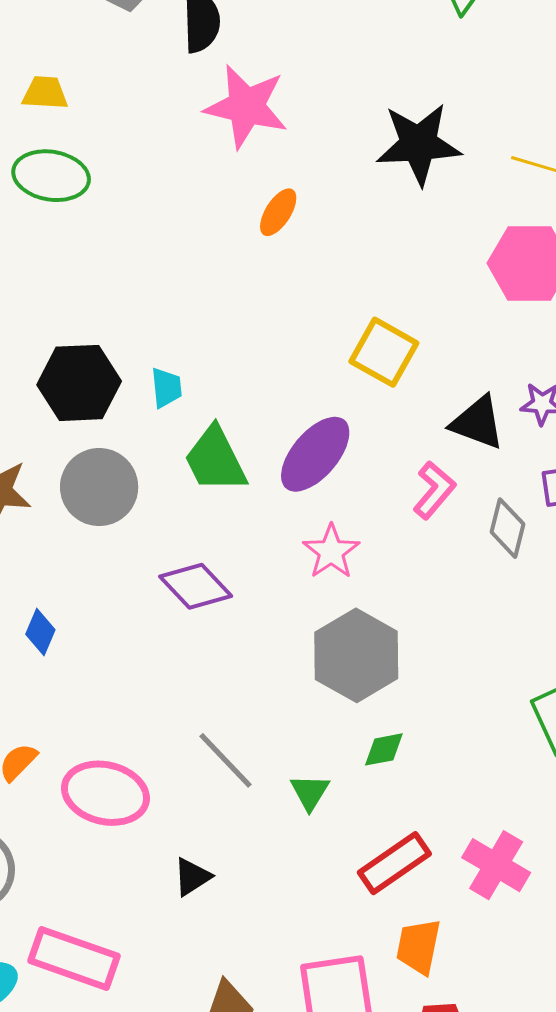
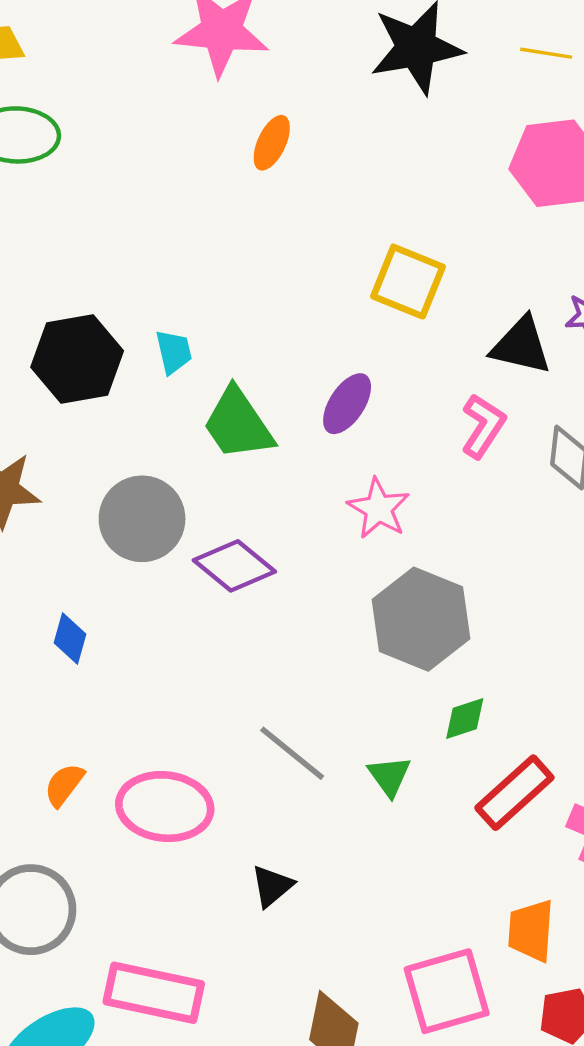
purple ellipse: (315, 454) -> (347, 404), size x0.7
gray circle: (99, 487) -> (142, 519), moved
red rectangle: (394, 863) -> (514, 793), moved

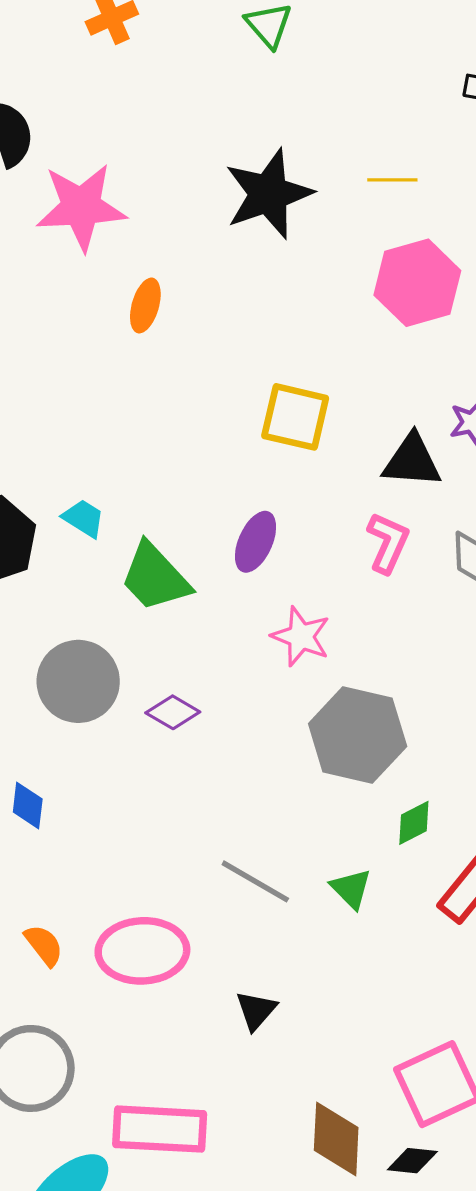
cyan trapezoid: (174, 352) -> (84, 518), turned -36
purple diamond: (234, 566) -> (173, 712), size x0.7
orange semicircle: (64, 785) -> (44, 945), turned 114

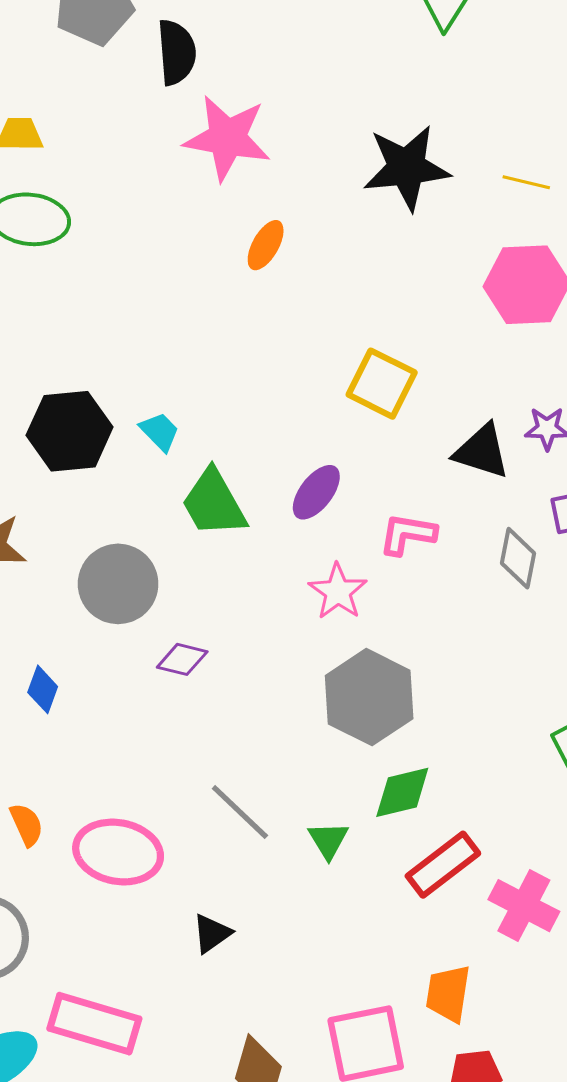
pink L-shape: (388, 543) -> (408, 534), moved, turned -118
purple diamond: (173, 712) -> (182, 659), moved, turned -30
green diamond: (414, 823) -> (402, 792), size x1.4

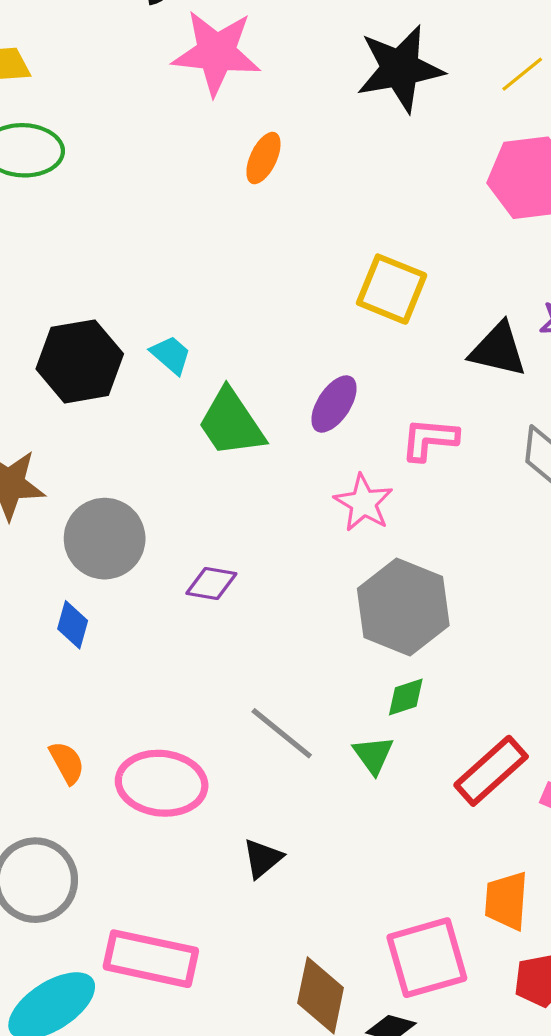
yellow line: (526, 182) -> (522, 74), turned -48
gray circle: (118, 584) -> (105, 539), moved
green diamond: (402, 792) -> (406, 697), moved, size x0.7

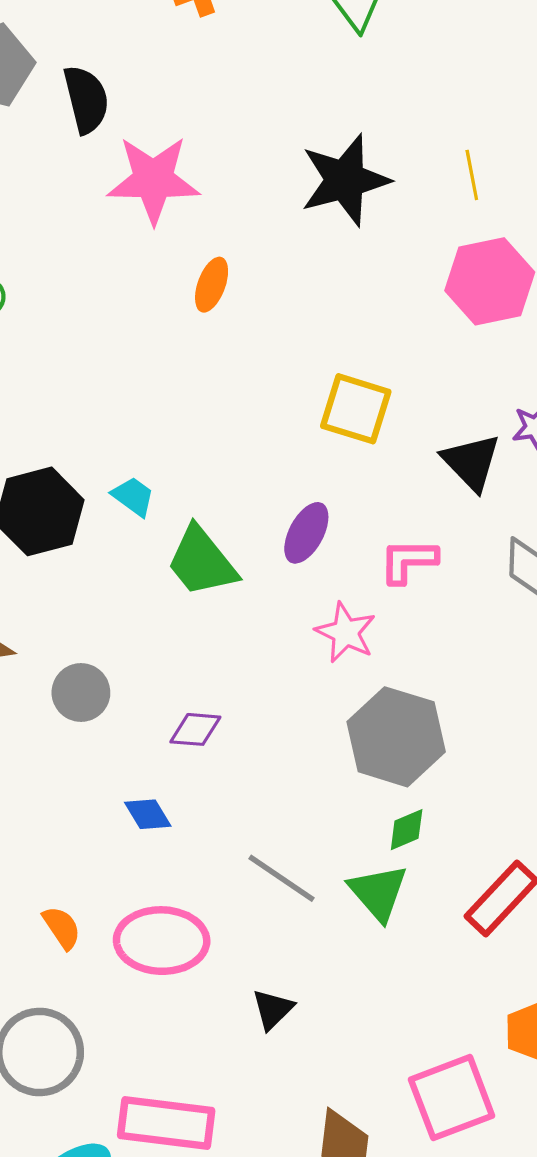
yellow line: (522, 74) -> (472, 175), turned -57
black triangle: (498, 350) -> (471, 462), turned 38
gray circle: (105, 539) -> (81, 692), size x0.7
blue diamond: (73, 625) -> (148, 814), moved, turned -42
green triangle: (373, 755) -> (378, 892), size x1.4

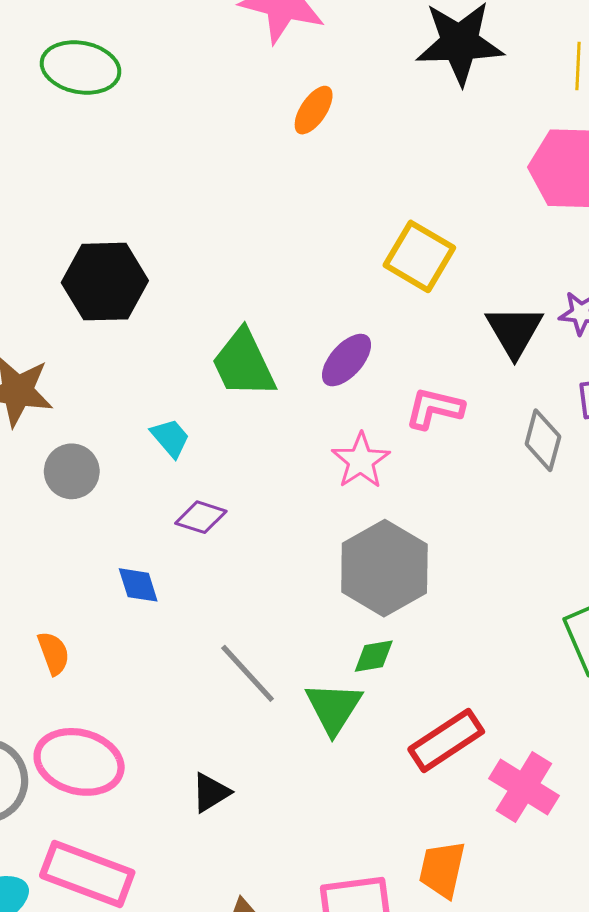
cyan trapezoid: (133, 497) -> (170, 438), moved
gray circle: (81, 692) -> (72, 471), moved
orange semicircle: (62, 928) -> (54, 653), moved
pink ellipse: (162, 941) -> (79, 762), moved

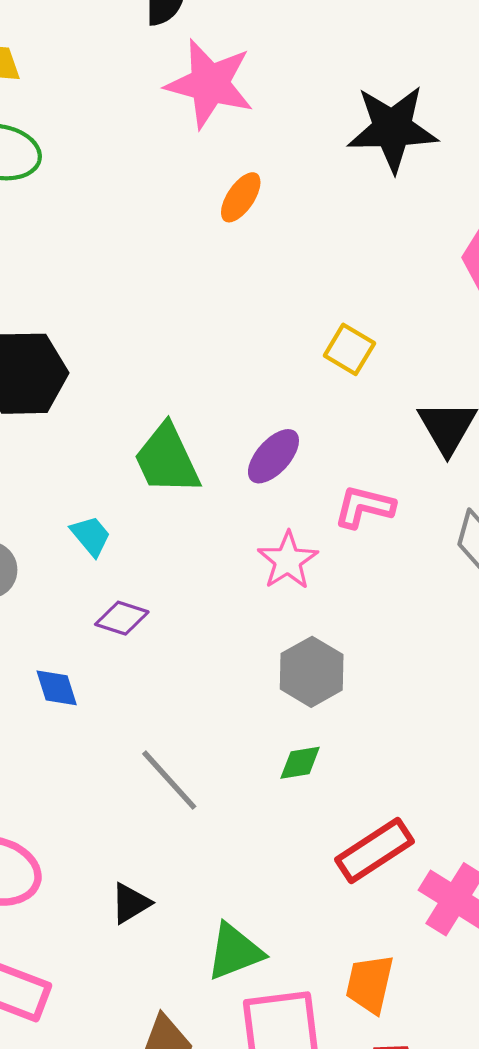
yellow square: (419, 256) -> (349, 349), size x0.7
gray hexagon: (384, 568) -> (312, 672), size x0.7
green triangle: (334, 708) -> (235, 952), moved, turned 36

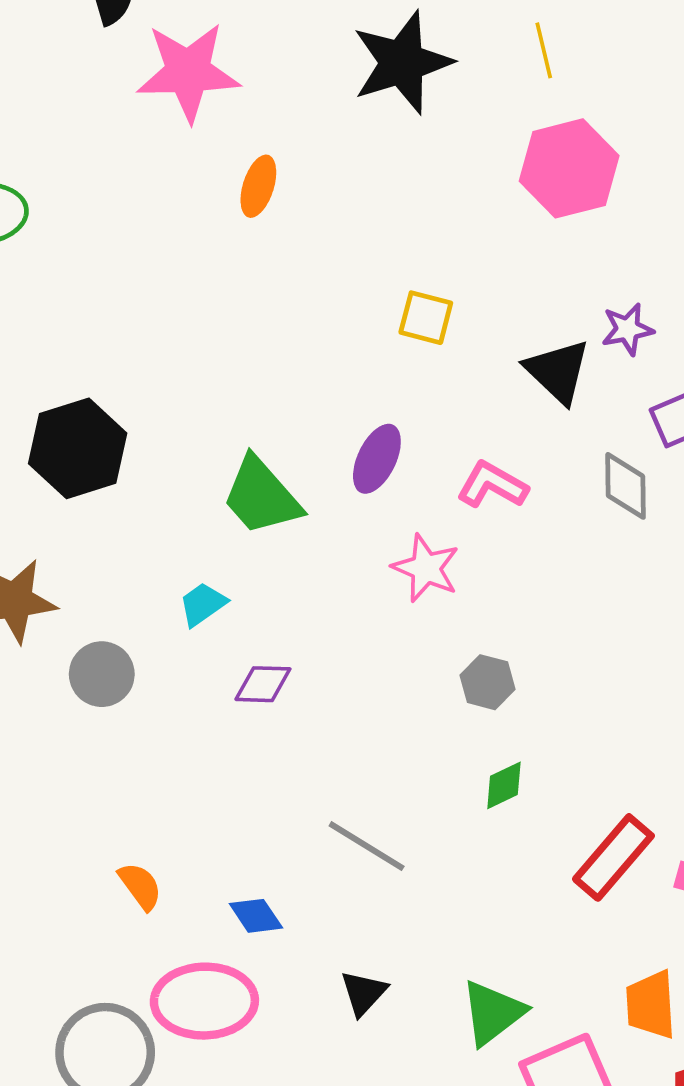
pink L-shape: (364, 507) -> (492, 485), turned 32
cyan trapezoid: (91, 536) -> (203, 604), turned -69
gray hexagon: (312, 672) -> (487, 682), size x0.7
blue diamond: (57, 688) -> (256, 916), moved

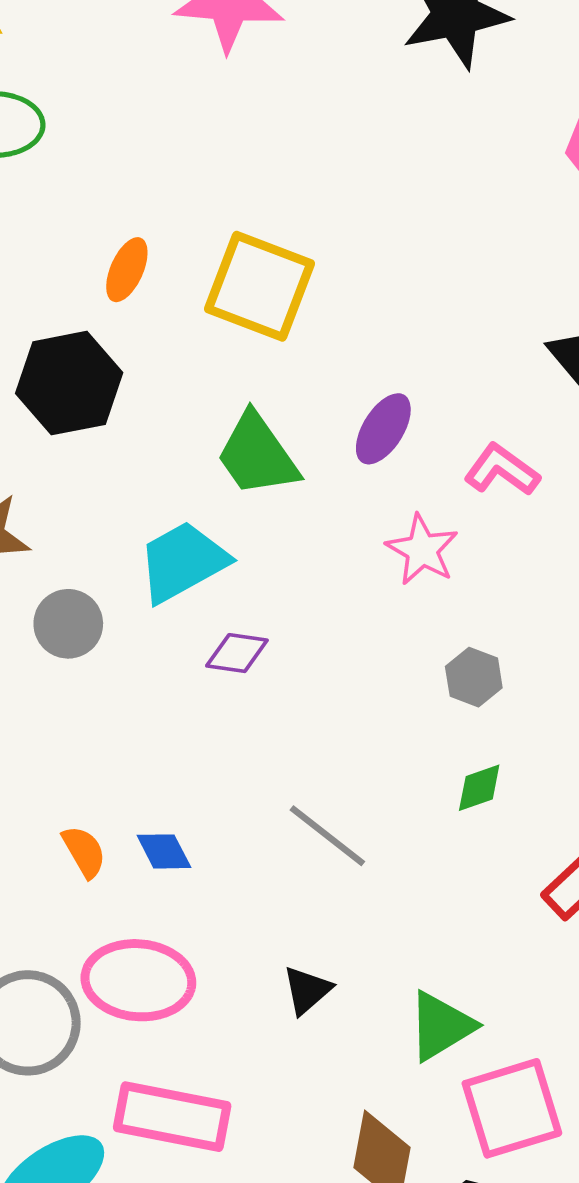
orange ellipse: (258, 186) -> (127, 270), moved
yellow square: (426, 318) -> (259, 286), moved, size x1.8
cyan trapezoid: (203, 604) -> (183, 562), size x1.8
blue diamond: (256, 916) -> (164, 851), moved

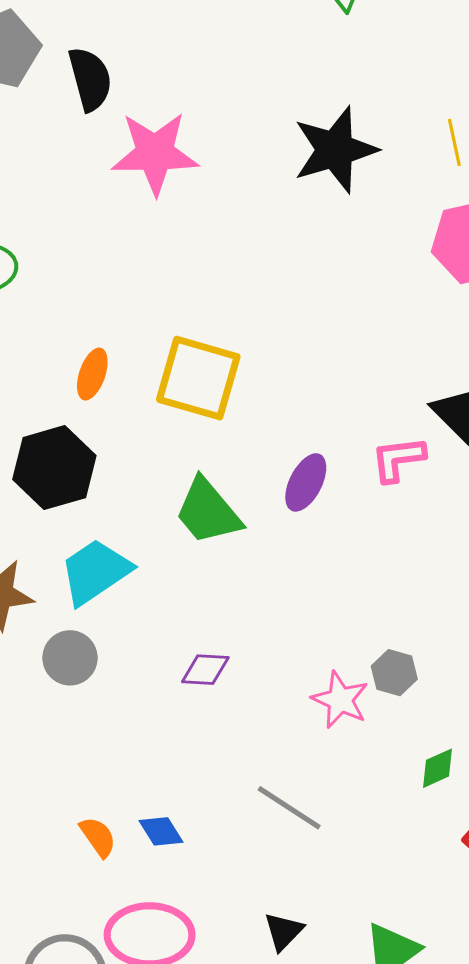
pink L-shape: (502, 470) -> (398, 459), moved, turned -38
pink star: (422, 550) -> (340, 700), moved
cyan trapezoid: (183, 562) -> (95, 572), moved
green diamond: (479, 788) -> (437, 768), moved

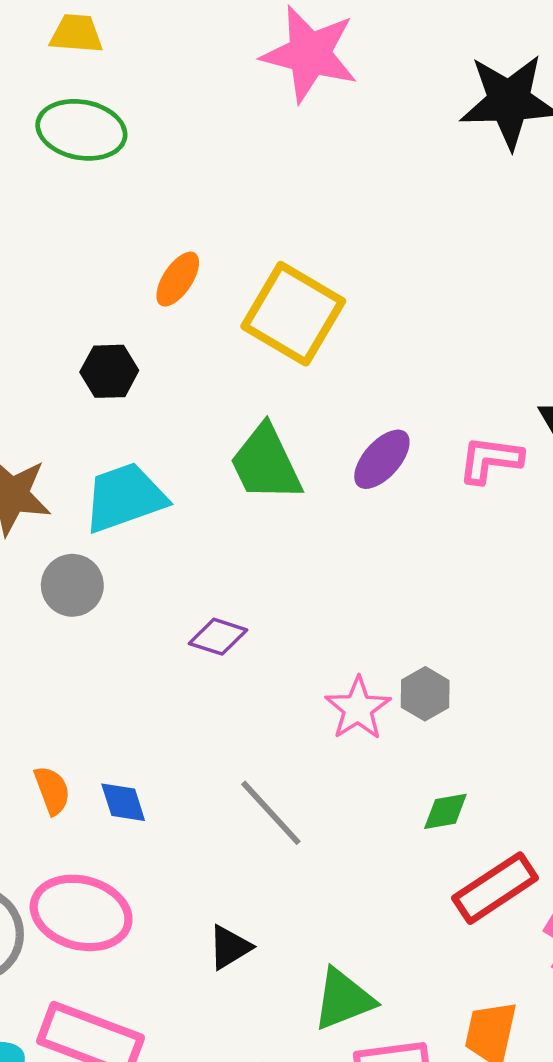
black hexagon: (54, 468) -> (109, 371), size x0.6

